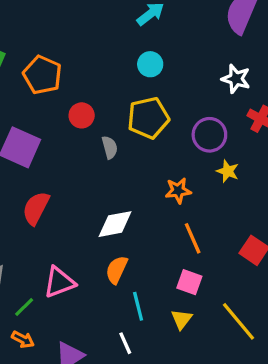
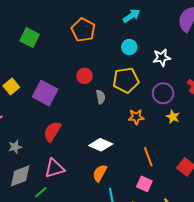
orange pentagon: (42, 75) -> (83, 30), moved
white star: (236, 79) -> (162, 58), moved, turned -30
orange star: (178, 191) -> (136, 117), moved
white diamond: (115, 224) -> (101, 145), turned 30
pink triangle: (59, 282) -> (54, 168), moved

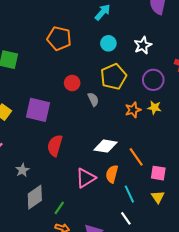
yellow star: (173, 117) -> (154, 108), moved
orange line: (148, 157) -> (136, 157), moved
pink triangle: (54, 168) -> (86, 178), moved

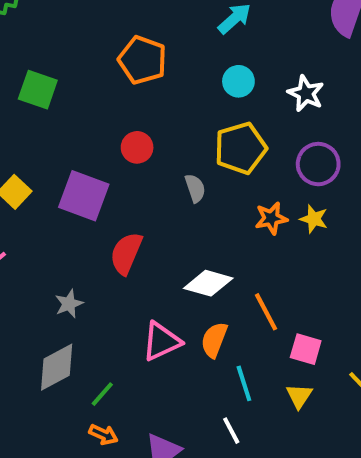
white star: (143, 45) -> (306, 93), turned -30
red circle: (72, 83) -> (137, 147), moved
red semicircle: (55, 146) -> (126, 253), moved
gray star: (22, 170) -> (69, 304), moved

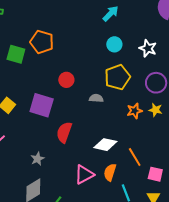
orange pentagon: (142, 60) -> (42, 42), moved
gray semicircle: (195, 188) -> (96, 98), turned -64

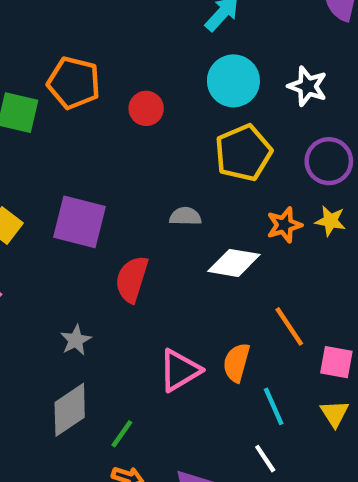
cyan circle: (114, 44) -> (233, 81), size x1.5
red circle: (66, 80) -> (146, 108), moved
gray semicircle: (96, 98) -> (185, 216), moved
white diamond: (105, 145) -> (234, 263), moved

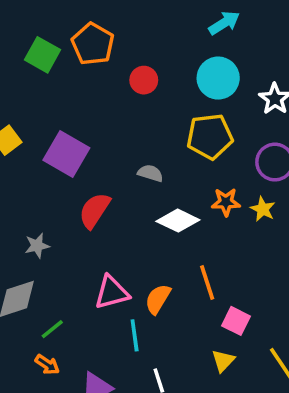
cyan line: (274, 406) -> (135, 335), moved

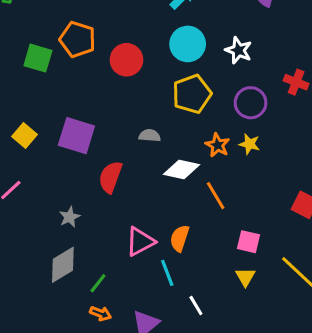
red circle: (144, 80) -> (126, 60), size x1.4
orange star: (226, 202) -> (217, 145), turned -30
orange line: (207, 283) -> (216, 196), moved

